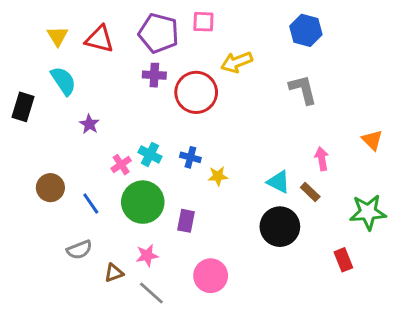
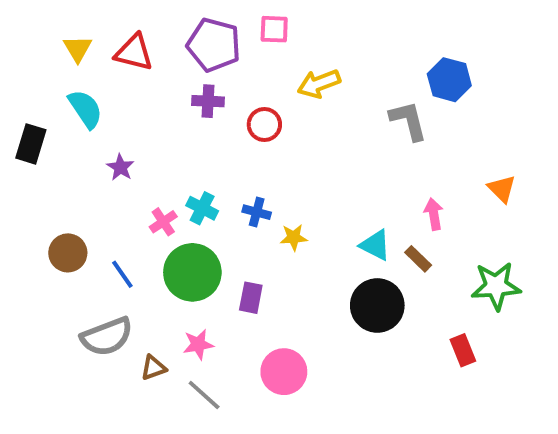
blue hexagon: (306, 30) -> (449, 80), moved
red circle: (196, 92) -> (264, 124), size x0.6
gray semicircle: (79, 250) -> (107, 337), size x1.5

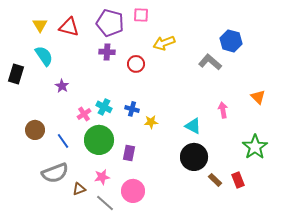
gray L-shape: (408, 121) -> (210, 62), turned -35
brown rectangle: (418, 259) -> (215, 180), moved
green star: (496, 286) -> (255, 147), turned -30
pink circle: (284, 372) -> (133, 191), moved

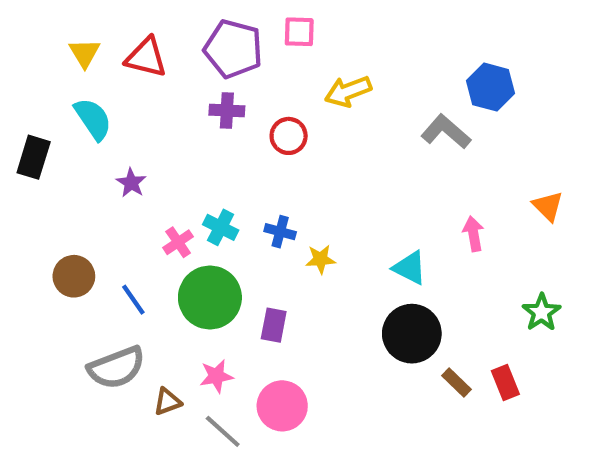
green star: (255, 147) -> (541, 312), size x0.7

